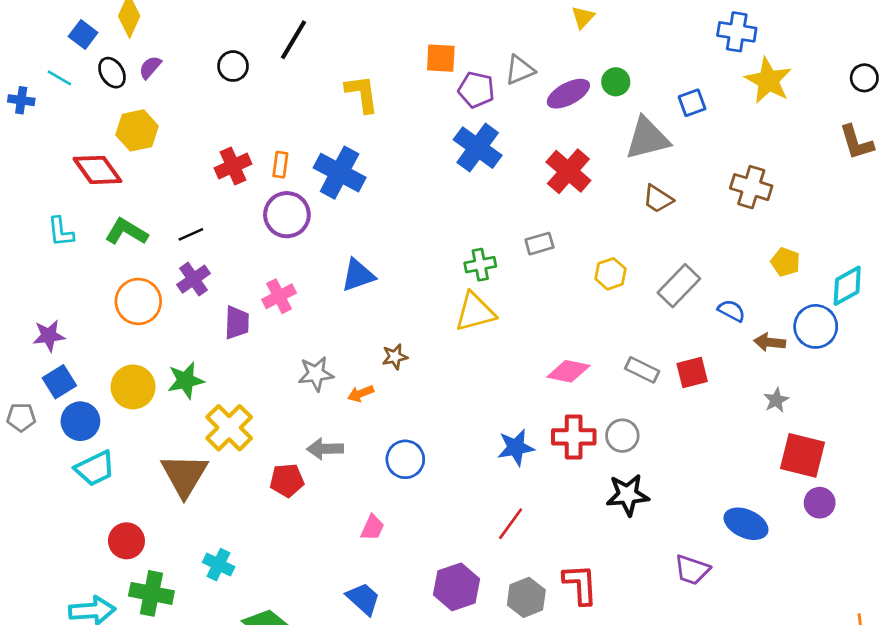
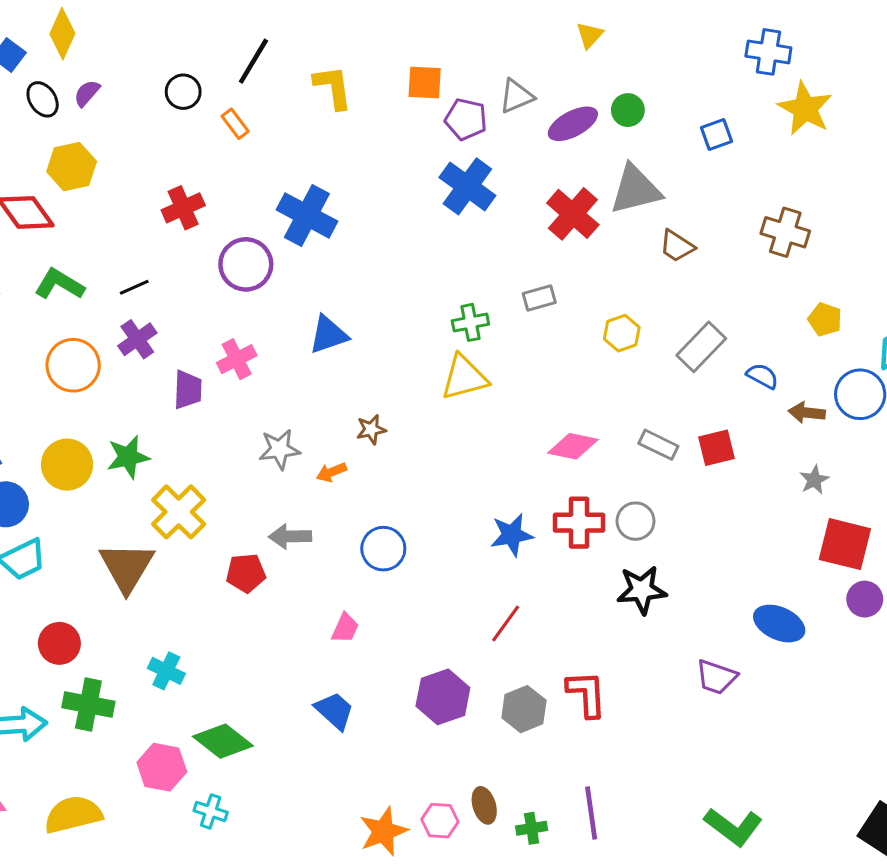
yellow L-shape: (362, 94) -> (333, 87), moved
gray triangle: (647, 138) -> (636, 190), moved
orange rectangle: (280, 165) -> (235, 124), moved, turned -45

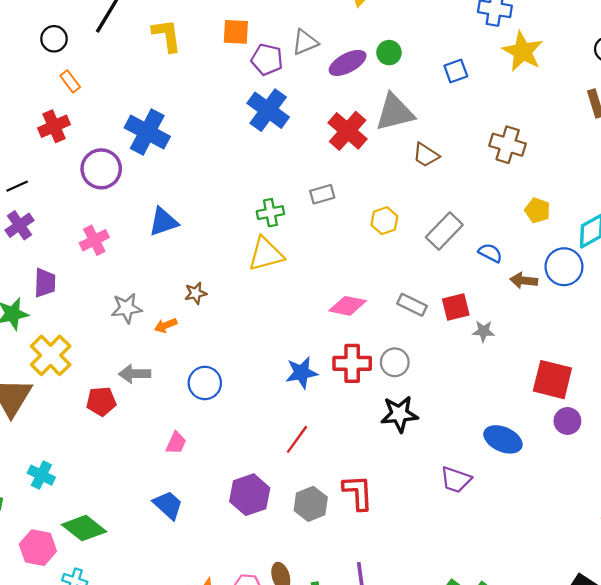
orange rectangle: (235, 124) -> (70, 81), moved
purple trapezoid: (188, 390) -> (45, 283), moved
gray star: (814, 480) -> (483, 331), moved, turned 30

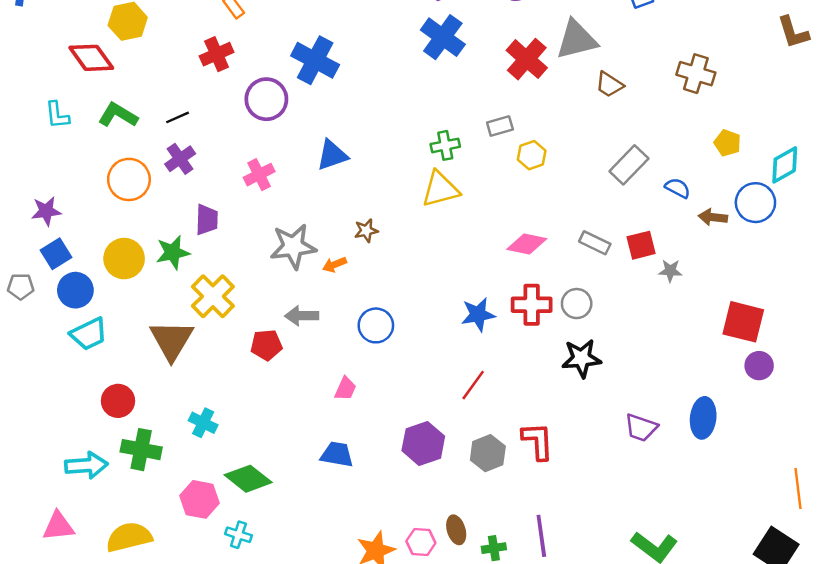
yellow hexagon: (384, 221) -> (532, 155), moved
gray star: (127, 308) -> (293, 246), size x1.4
blue ellipse: (503, 439) -> (703, 418), moved, turned 72
blue trapezoid: (168, 505) -> (337, 454), turned -32

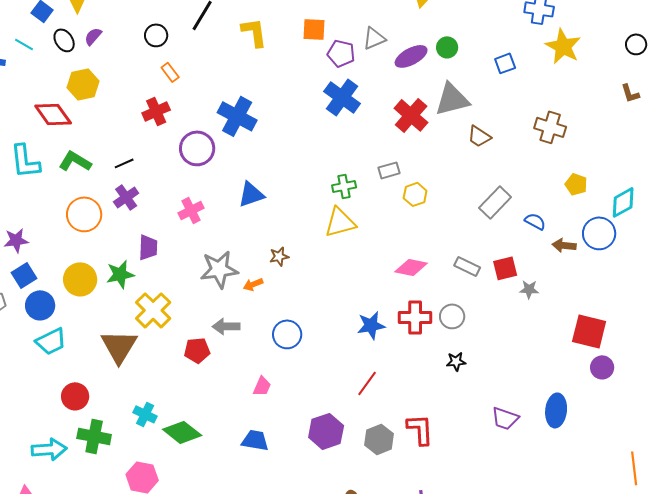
brown L-shape: (793, 32) -> (630, 93), size x0.7
cyan L-shape: (57, 115) -> (25, 161), size x1.5
black star: (581, 358) -> (456, 361), size x0.6
green diamond: (248, 479) -> (182, 432), moved

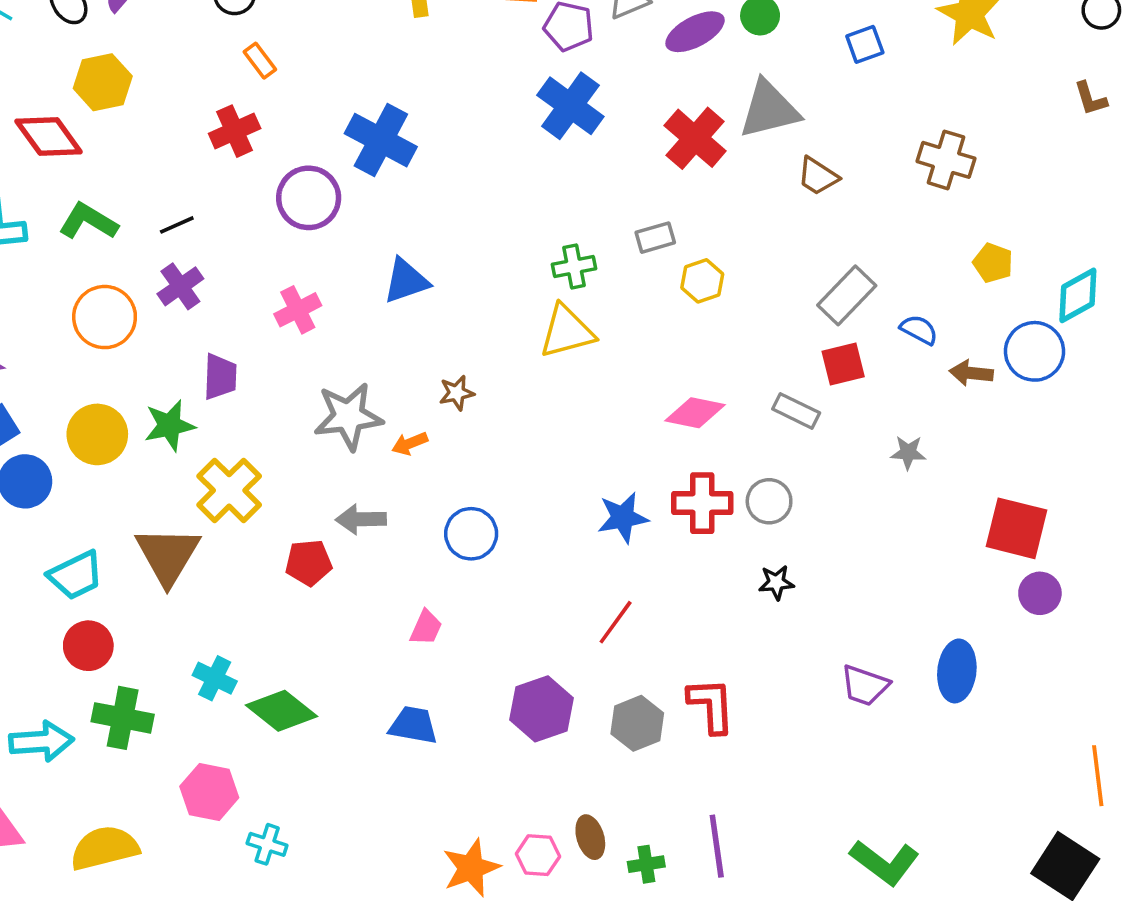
red square: (505, 268) -> (843, 364), moved
cyan trapezoid: (51, 341) -> (76, 575), moved

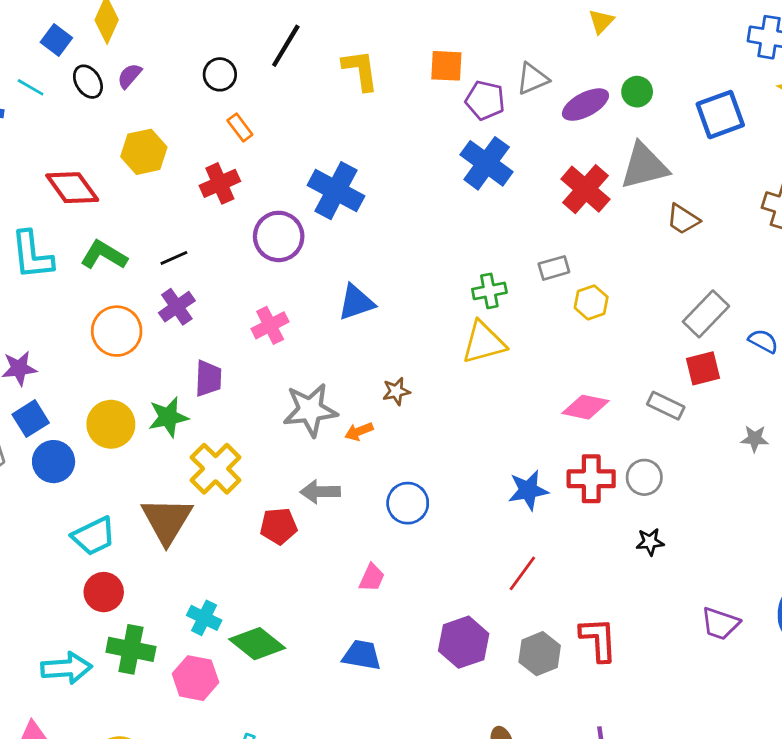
blue square: (865, 44) -> (720, 115), size x1.6
yellow hexagon: (103, 82) -> (144, 152), moved
pink hexagon: (209, 792) -> (195, 678), moved

